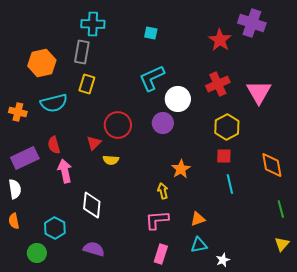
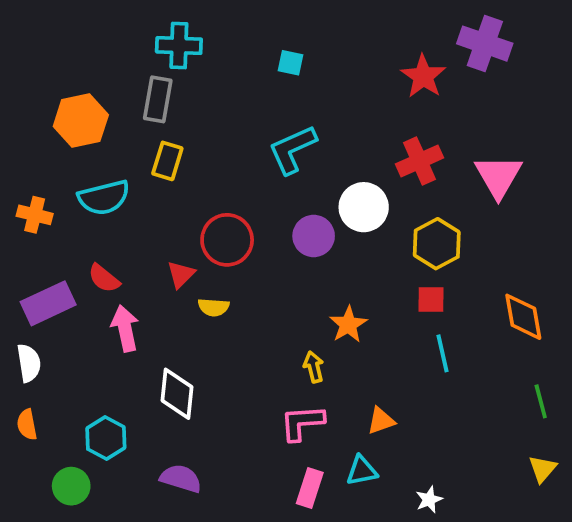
white circle: (178, 99) -> (364, 207), moved
red semicircle: (54, 145) -> (104, 278), turned -36
cyan triangle: (199, 245) -> (362, 471), moved

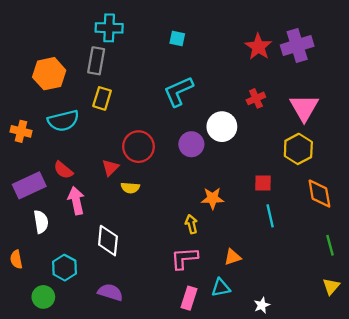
purple cross: (485, 44) -> (297, 46), moved, turned -36
red cross: (419, 161) -> (256, 98), size x0.7
yellow hexagon: (437, 244) -> (298, 149), moved
orange star: (348, 324) -> (213, 198), turned 30
white semicircle: (29, 363) -> (41, 222), moved

